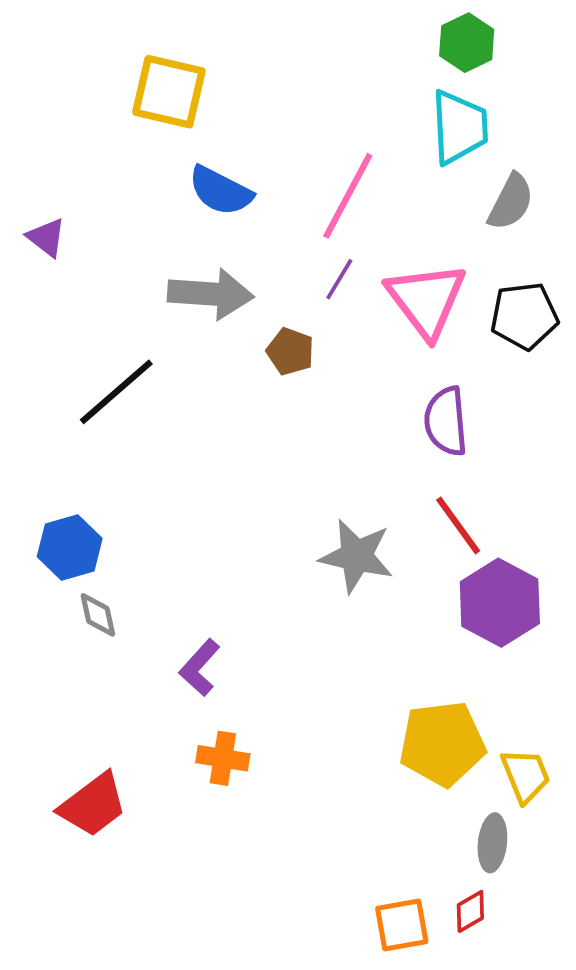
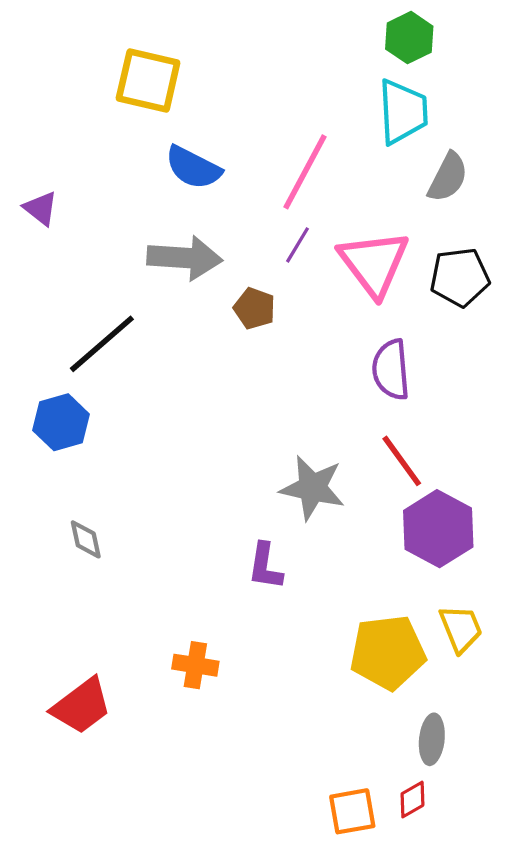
blue hexagon: (70, 547) -> (61, 422), moved
purple L-shape: (200, 668) -> (265, 566), moved, turned -33
yellow trapezoid: (526, 775) -> (461, 629), moved

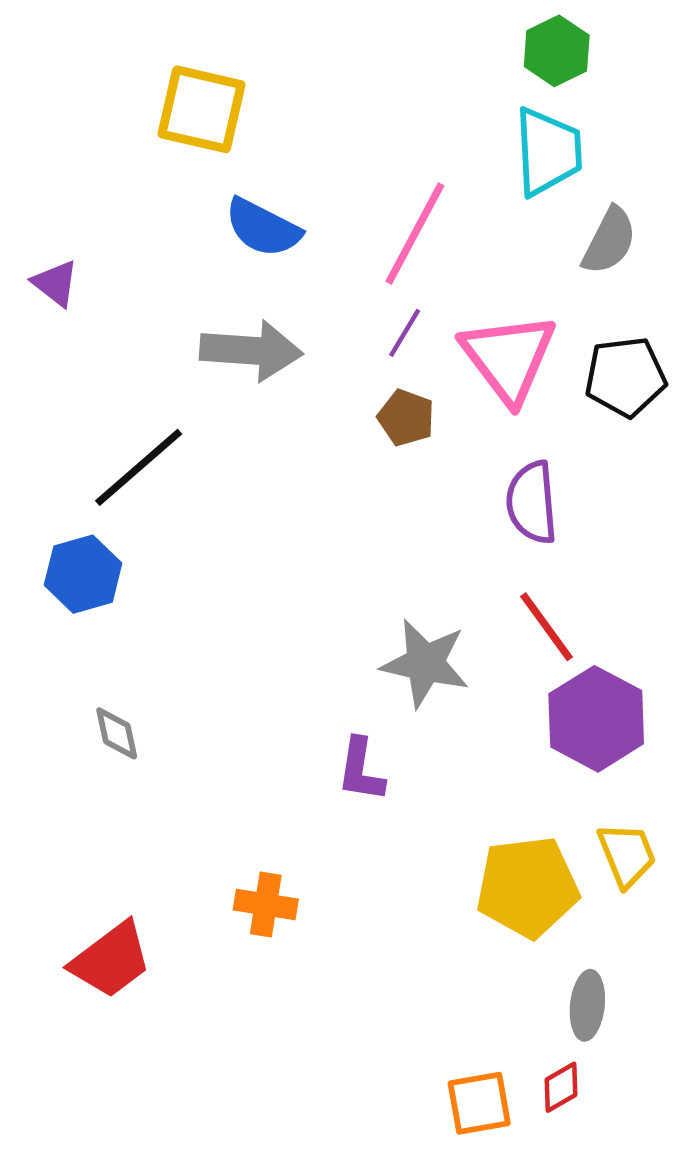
brown pentagon: (254, 308) -> (406, 418), moved

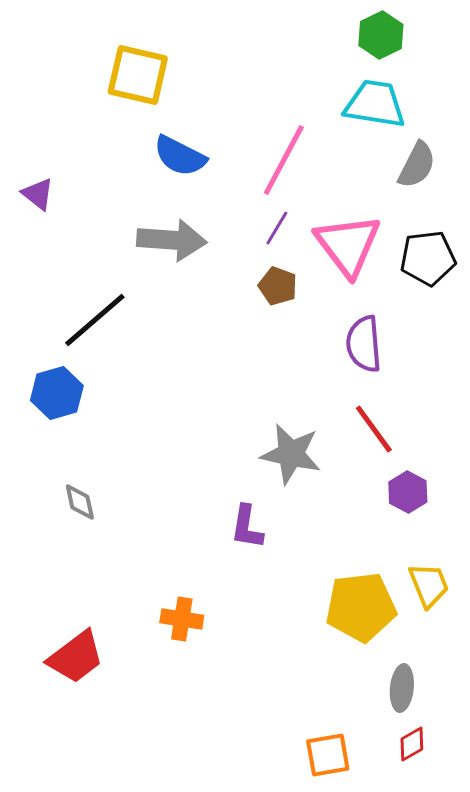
cyan trapezoid: (548, 152) -> (375, 104), turned -78
purple hexagon: (596, 719) -> (408, 492), size x0.6
red diamond: (561, 1087) -> (412, 744), moved

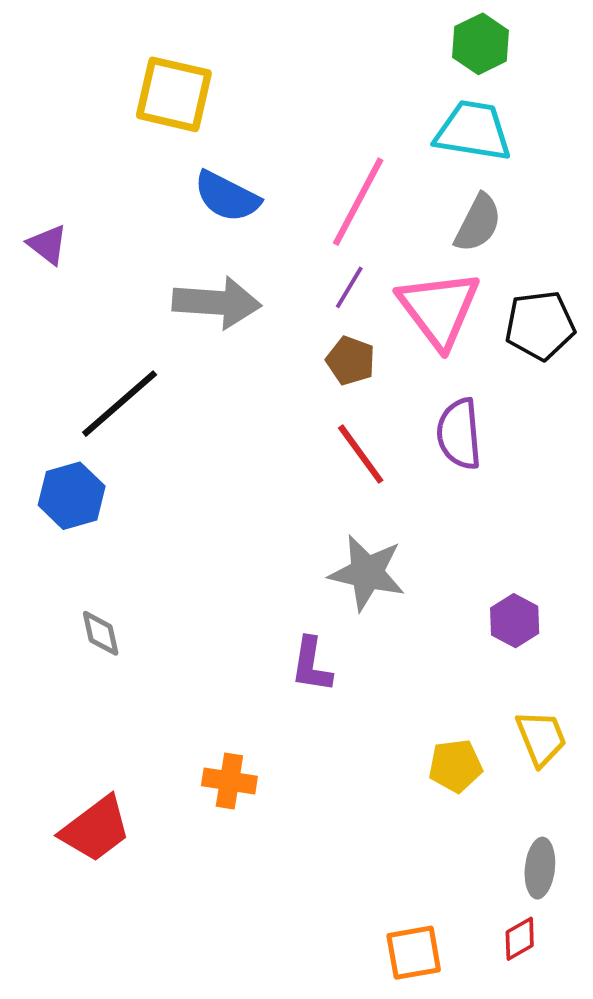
gray semicircle: (417, 165) -> (478, 223), moved
red line: (374, 429) -> (361, 454), moved
yellow pentagon: (361, 607) -> (455, 766), size x0.6
gray ellipse: (402, 688) -> (540, 868), moved

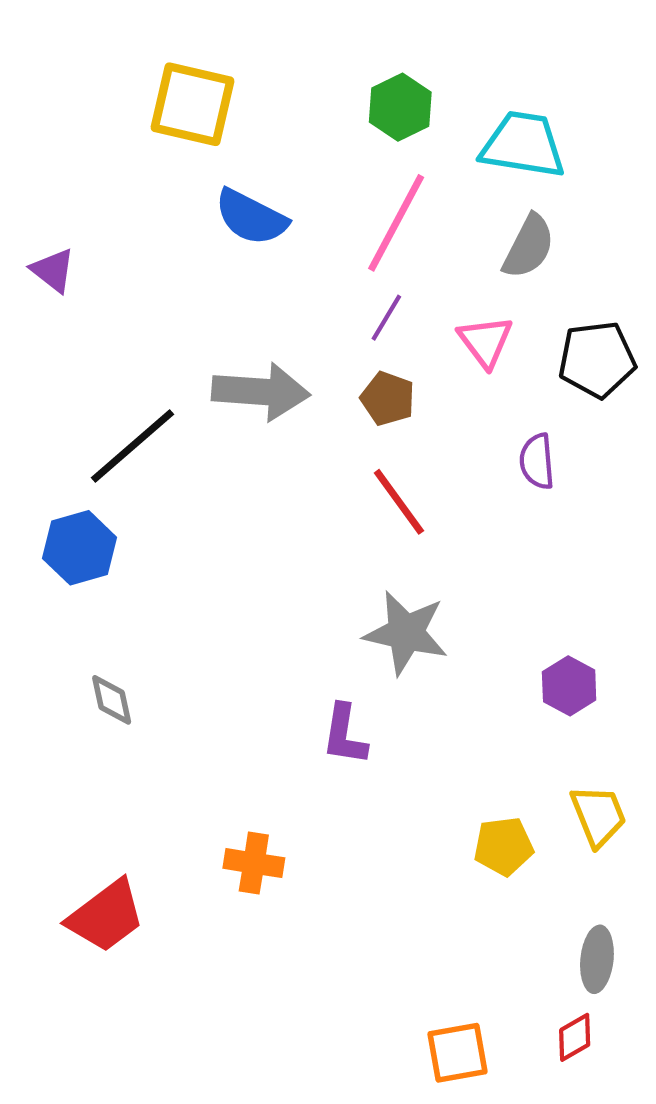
green hexagon: (481, 44) -> (400, 107), moved
gray arrow: (217, 303) -> (261, 392), moved
pink triangle: (439, 309) -> (485, 341), size x0.6
purple semicircle: (459, 434) -> (537, 461), moved, size x0.7

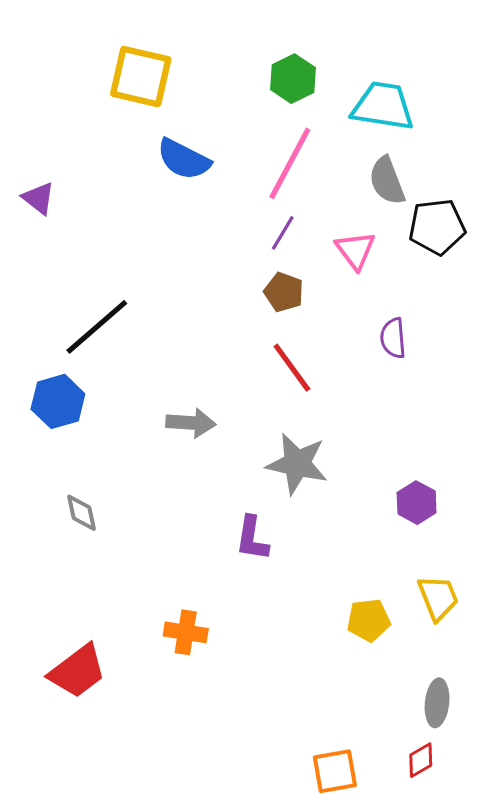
gray semicircle: (529, 247) -> (387, 181), turned 132
black pentagon: (597, 360) -> (437, 227), moved
gray arrow: (261, 392) -> (191, 423), moved, size x0.7

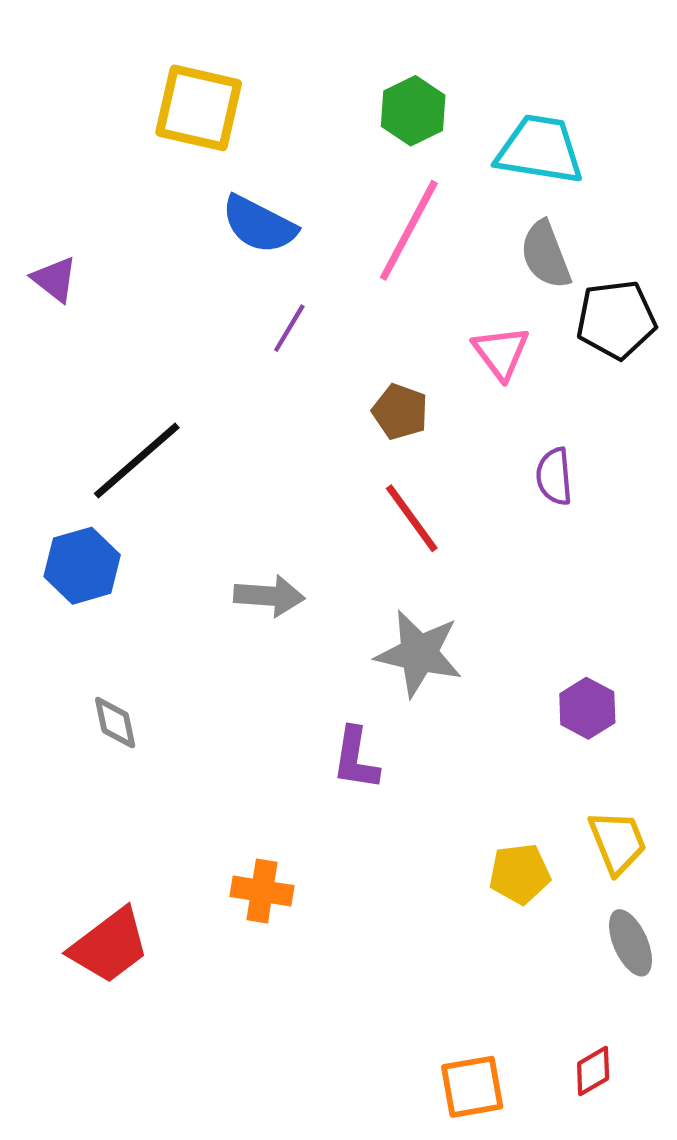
purple line: (283, 233) -> (289, 328), moved
gray ellipse: (437, 703) -> (631, 943), moved, turned -30

